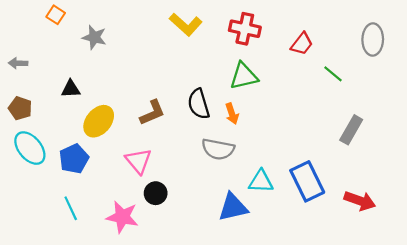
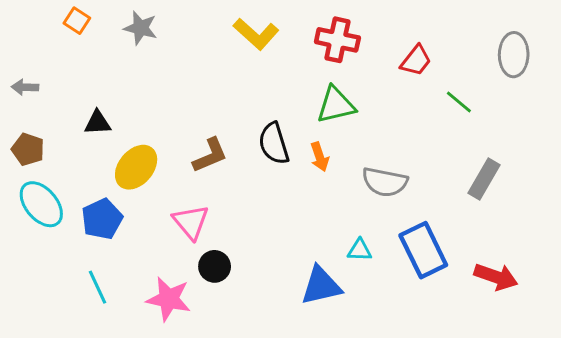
gray star: (94, 37) -> (140, 28), moved
gray semicircle: (218, 149) -> (385, 182), moved
cyan triangle: (261, 181) -> (360, 250), size x0.7

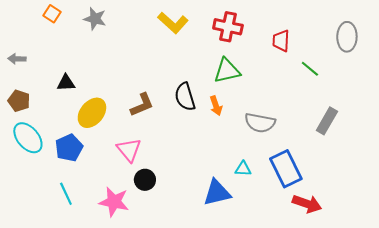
red trapezoid: (416, 61) -> (281, 41), turned 145
red arrow: (496, 277) -> (307, 204), moved

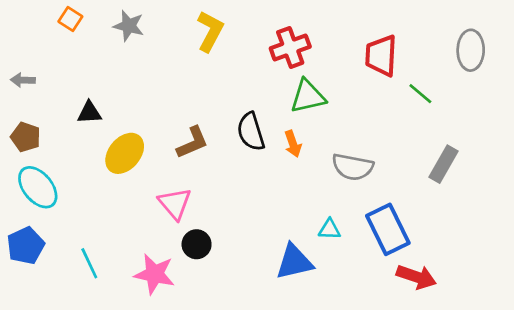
yellow L-shape: (173, 23) -> (210, 31), moved, turned -104
red cross: (228, 27) -> (290, 47), moved, turned -32
red trapezoid: (281, 41) -> (381, 56), size x1.4
blue pentagon: (69, 148) -> (26, 246), moved

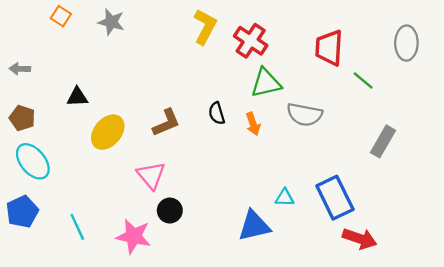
yellow L-shape: (210, 31) -> (205, 27), moved
red cross: (290, 47) -> (251, 41), turned -36
black semicircle: (251, 132) -> (217, 113), size x0.7
gray semicircle: (353, 167) -> (305, 114), moved

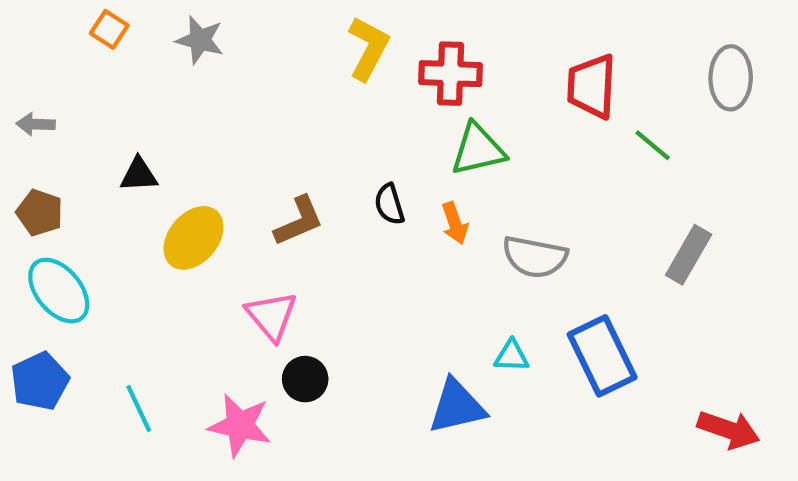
red cross: (251, 41) -> (450, 74), turned -32
gray semicircle: (305, 114) -> (535, 257), moved
red arrow: (360, 239) -> (729, 430), moved

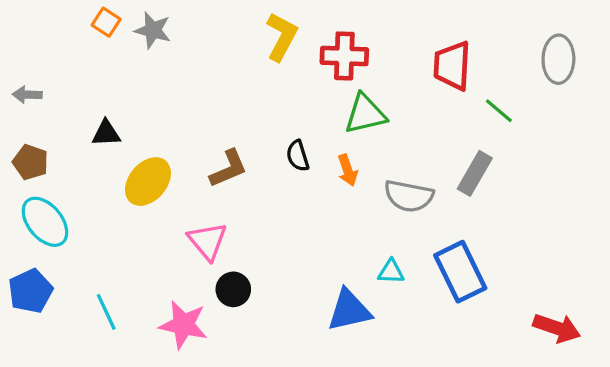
orange square: (109, 29) -> (106, 22), moved
gray rectangle: (689, 255) -> (475, 173), moved

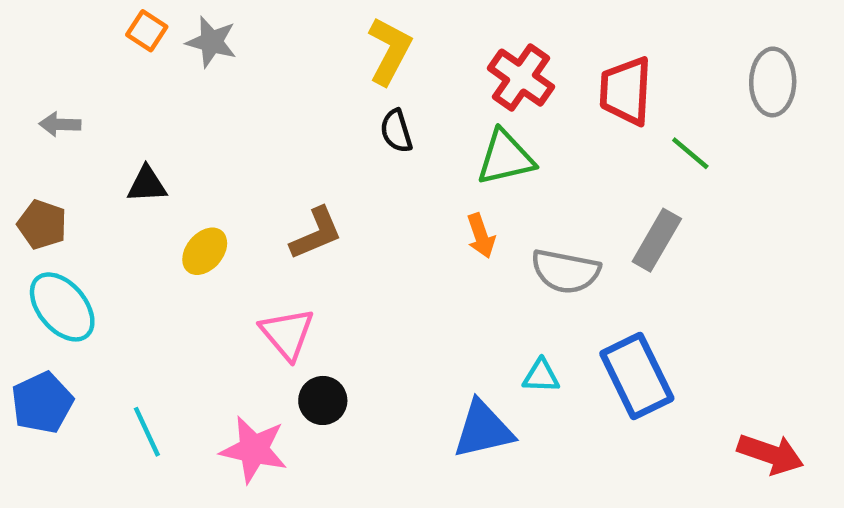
red cross: (344, 56) -> (521, 78), moved, turned 33
gray arrow: (27, 95) -> (60, 124), moved
black semicircle: (298, 156) -> (396, 131), moved
yellow ellipse: (148, 182) -> (205, 251), size x0.7

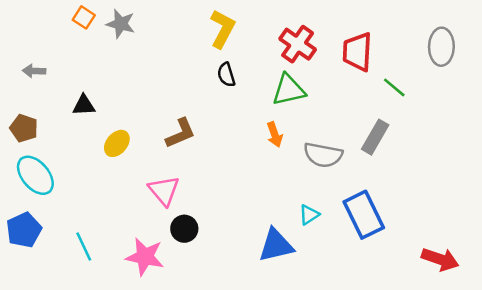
cyan triangle: (541, 376) -> (309, 215), turned -35

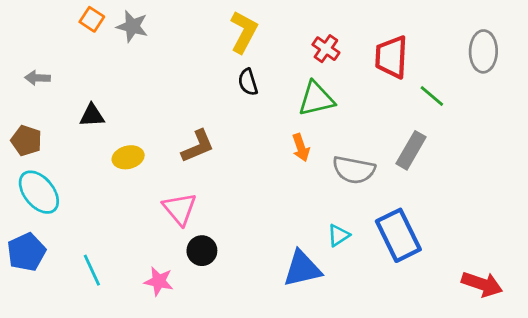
red cross: (298, 44) -> (326, 49), size x0.7
yellow ellipse: (117, 143) -> (128, 157), turned 36
pink star: (145, 257) -> (159, 281), size x0.7

